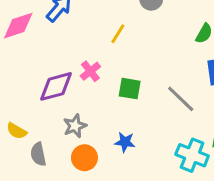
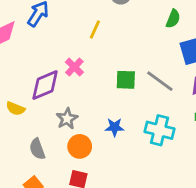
green square: (130, 89) -> (126, 80), moved
yellow semicircle: (17, 131) -> (15, 109), moved
cyan cross: (192, 155) -> (159, 130), moved

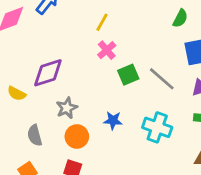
pink cross: (74, 67) -> (107, 50), moved
green square: (126, 80) -> (128, 75), turned -30

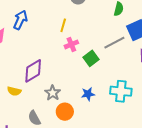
pink cross: (107, 50) -> (71, 44), turned 32
gray line: (162, 79) -> (114, 43), moved, turned -55

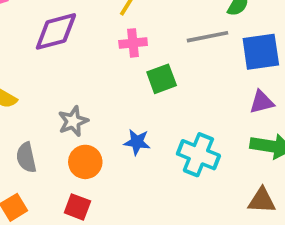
gray line: (114, 43) -> (207, 37), moved
purple diamond: (33, 71) -> (56, 31), moved

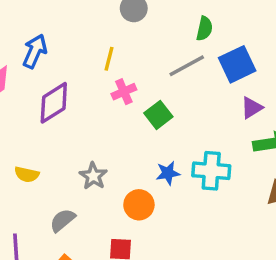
blue star: (137, 142) -> (168, 173), moved
gray semicircle: (26, 157) -> (63, 220), turned 80
orange circle: (85, 162) -> (139, 205), moved

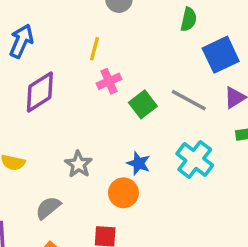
gray line: (187, 66) -> (189, 100), moved, turned 57
cyan cross: (211, 171) -> (195, 159), turned 33
blue star: (168, 173) -> (139, 163), moved, turned 30

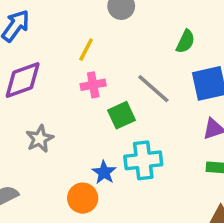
gray line: (189, 100) -> (153, 89), moved
cyan cross: (195, 159) -> (143, 160), moved, turned 33
gray star: (79, 164) -> (40, 139), moved

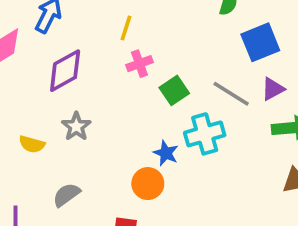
gray line: (153, 89) -> (231, 94), moved
gray star: (40, 139) -> (76, 126), moved

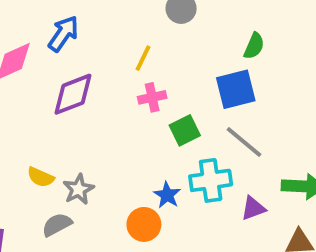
blue square: (260, 42) -> (236, 89), moved
purple triangle: (273, 89) -> (253, 208), moved
gray star: (76, 126) -> (78, 189), moved
yellow semicircle: (32, 144) -> (41, 177), moved

